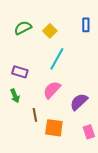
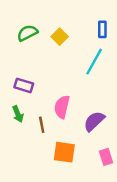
cyan line: (57, 59) -> (94, 62), moved
pink semicircle: (52, 90) -> (62, 107), turned -30
brown line: (35, 115) -> (42, 125), moved

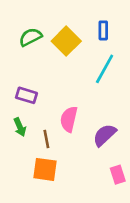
blue rectangle: (102, 29) -> (103, 30), moved
yellow square: (60, 37) -> (66, 41), size x1.5
orange square: (64, 152) -> (45, 169), moved

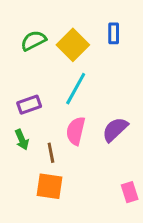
cyan line: (105, 69) -> (76, 89), moved
purple rectangle: (26, 95) -> (29, 105), turned -36
purple semicircle: (105, 135) -> (115, 129), moved

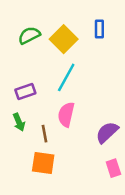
purple semicircle: (115, 129) -> (107, 132), moved

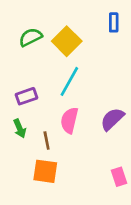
blue rectangle: (99, 29) -> (114, 22), moved
purple semicircle: (107, 132) -> (112, 119), moved

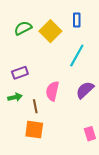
blue rectangle: (114, 22) -> (77, 20), moved
cyan line: (69, 81) -> (77, 55), moved
green arrow: (20, 128) -> (15, 97), turned -80

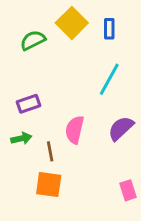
yellow square: (50, 31) -> (72, 23), moved

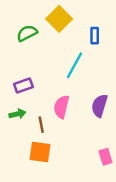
blue rectangle: (109, 29) -> (95, 36), moved
cyan line: (109, 79) -> (75, 65), moved
purple semicircle: (121, 128) -> (99, 106), turned -30

